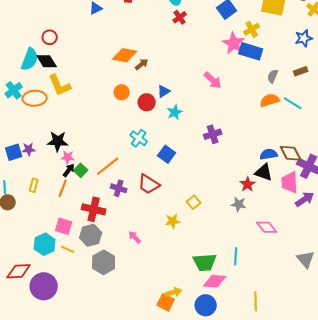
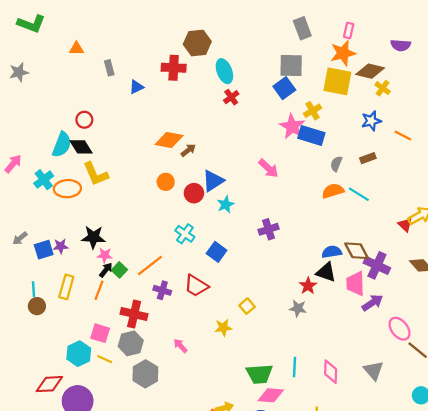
blue triangle: (164, 91) -> (213, 181), size x1.5
yellow rectangle: (34, 185) -> (66, 287), size x1.5
pink diamond: (267, 227) -> (331, 372), moved, turned 40

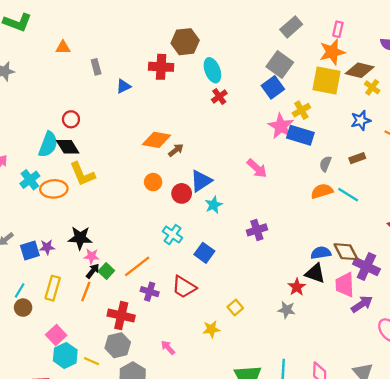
gray rectangle: (302, 28) -> (291, 27), turned 70
gray square: (291, 66) -> (280, 65), turned 35
cyan line: (34, 289) -> (20, 290), turned 35
pink square: (100, 333) -> (56, 335), moved, turned 30

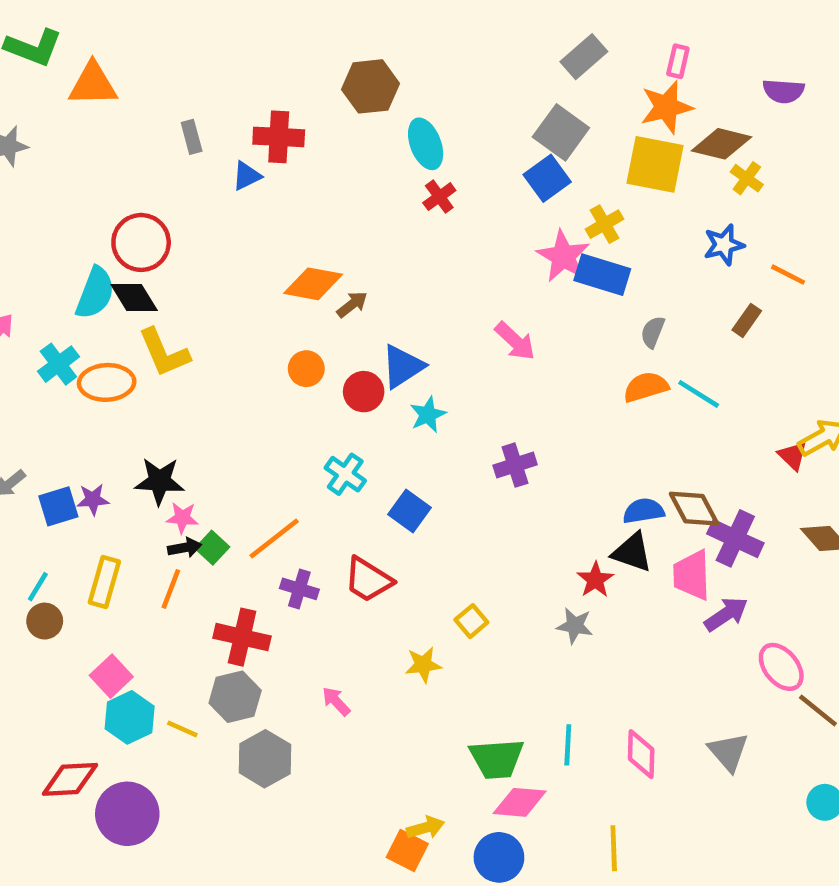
orange triangle: (63, 47) -> (93, 84), moved, size x1.6
red cross: (161, 67) -> (279, 137), moved
red circle: (71, 119) -> (141, 242), size x1.6
brown rectangle: (357, 158) -> (747, 320), moved, turned -35
black arrow: (93, 271) -> (185, 548), turned 42

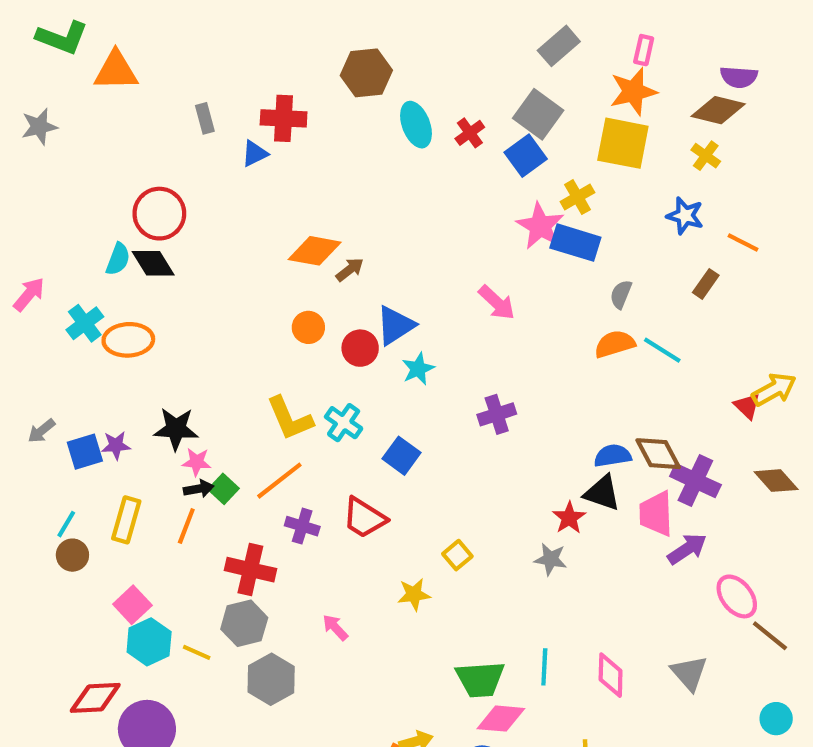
brown diamond: (722, 144) -> (718, 110), moved
red cross: (439, 197) -> (470, 133), moved
blue star: (724, 245) -> (685, 216), turned 30
cyan semicircle: (95, 293) -> (118, 259), size x0.7
yellow L-shape: (164, 353) -> (290, 418), moved

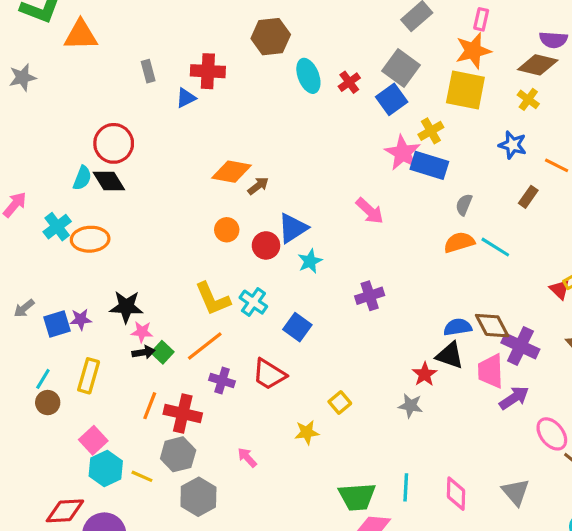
orange line: (186, 526) -> (150, 406), moved

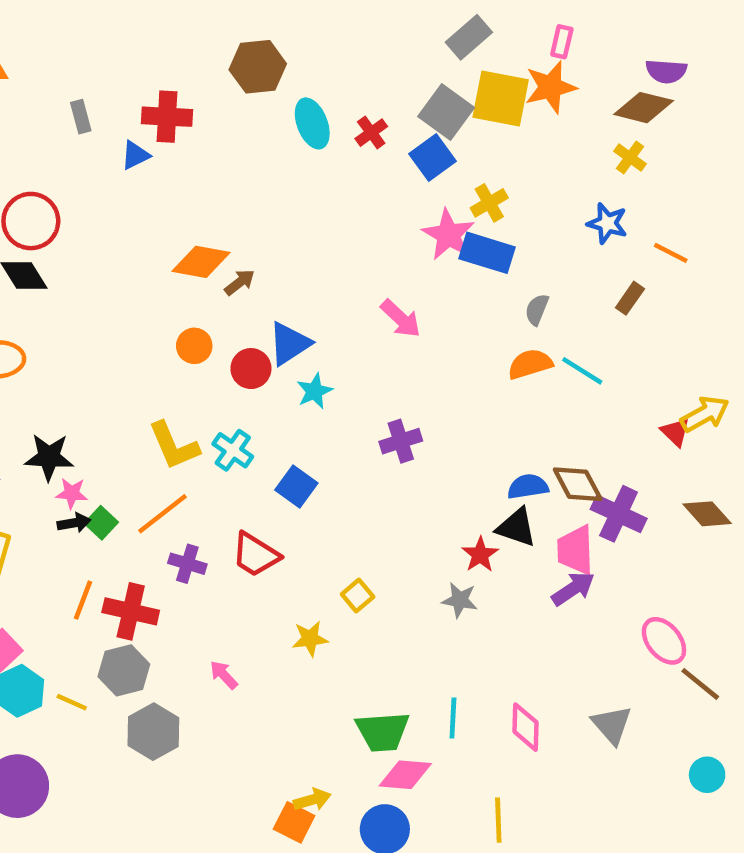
yellow square: (465, 90) -> (501, 98), moved
purple arrow: (514, 398) -> (573, 589), moved

